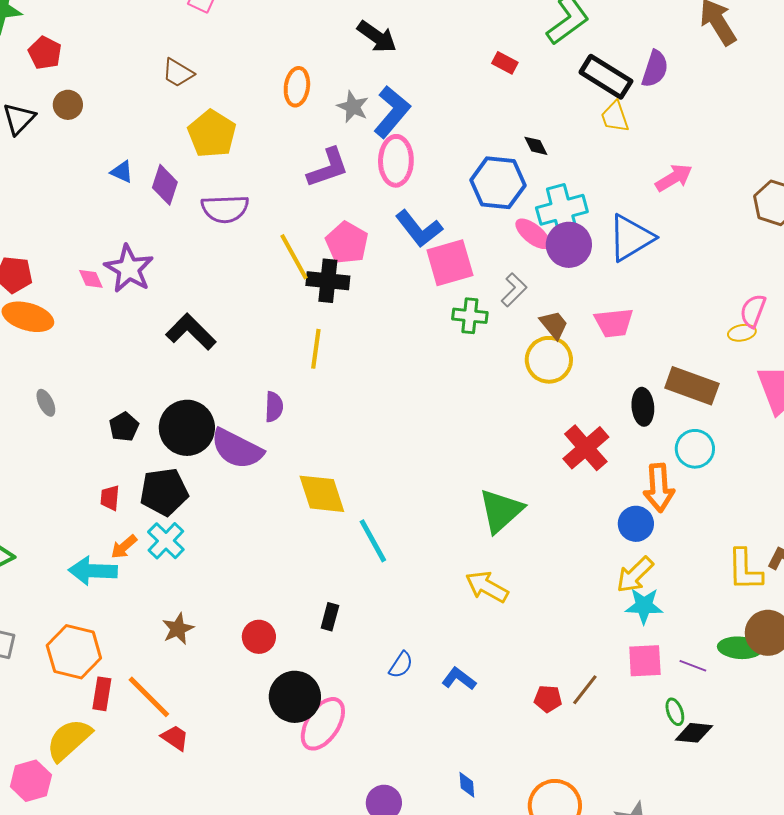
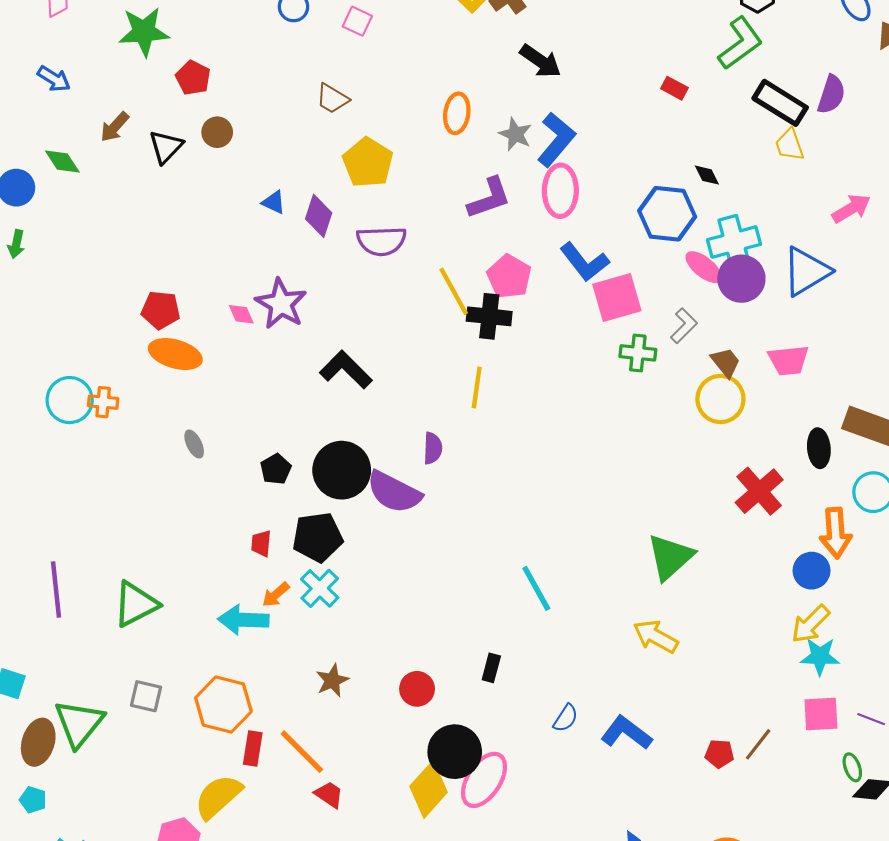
yellow diamond: (322, 494) -> (429, 789), moved, turned 60
blue L-shape: (459, 679) -> (626, 733), size x1.4

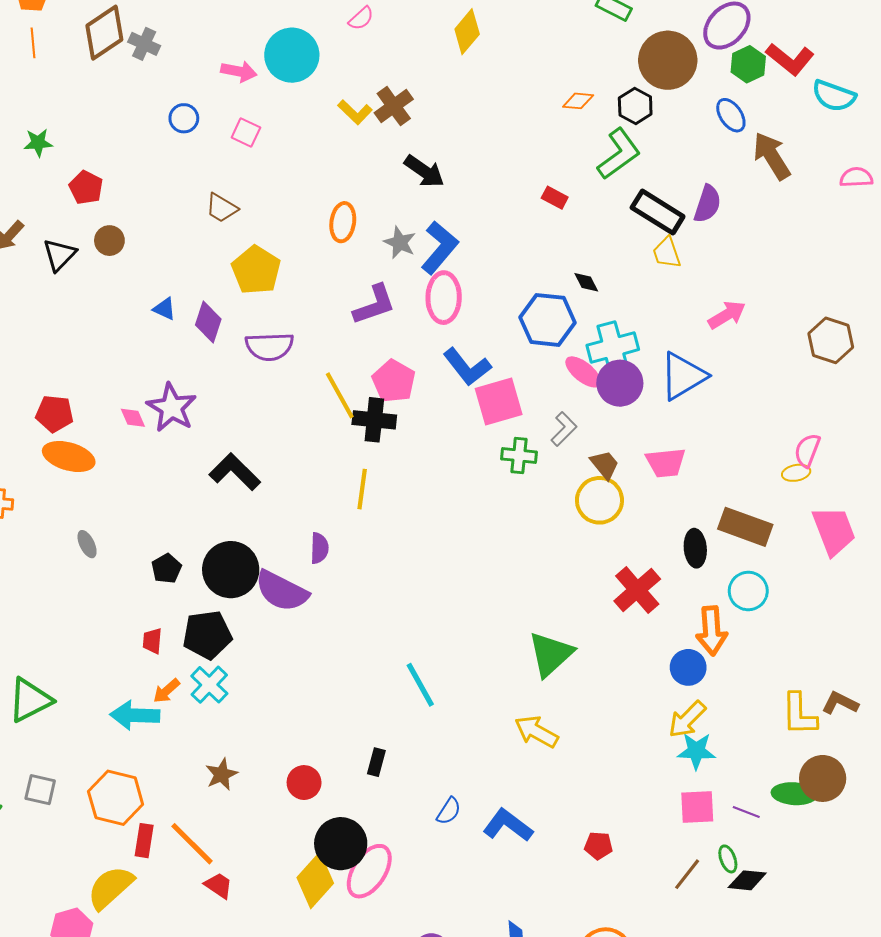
green star: (144, 32) -> (38, 143), size x0.6
brown line: (758, 744) -> (687, 874), moved

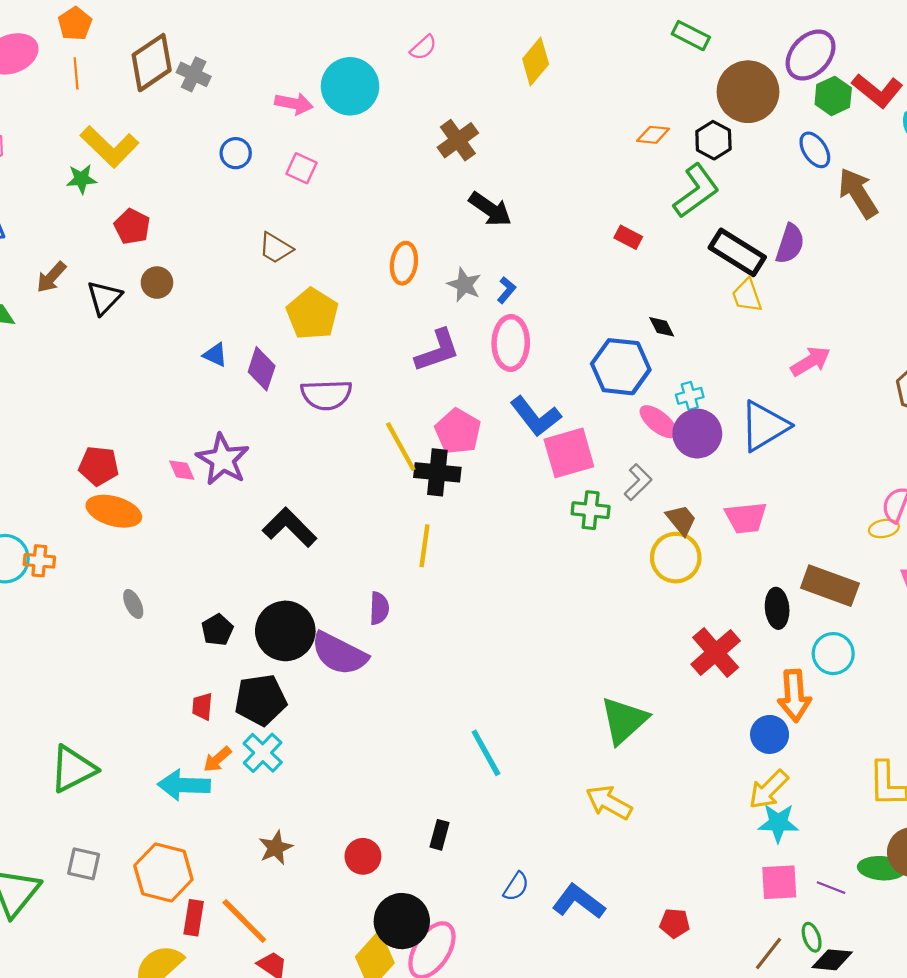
yellow L-shape: (355, 112) -> (110, 147), moved, size x1.6
blue L-shape: (440, 248) -> (506, 290), size x0.5
cyan cross: (613, 347) -> (690, 396), size x0.5

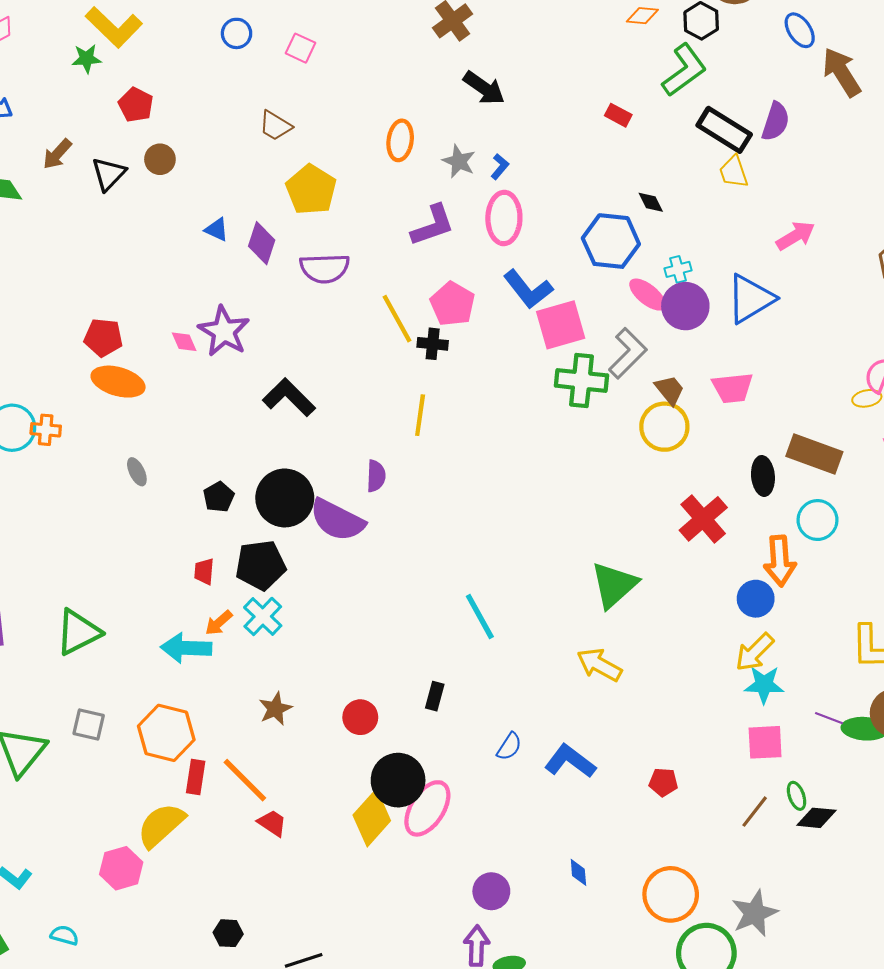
black cross: (437, 472) -> (433, 344), size x0.7
gray L-shape: (638, 482) -> (628, 353), size x1.4
green cross: (591, 510) -> (582, 381), size x1.4
purple line: (831, 888) -> (829, 718), moved

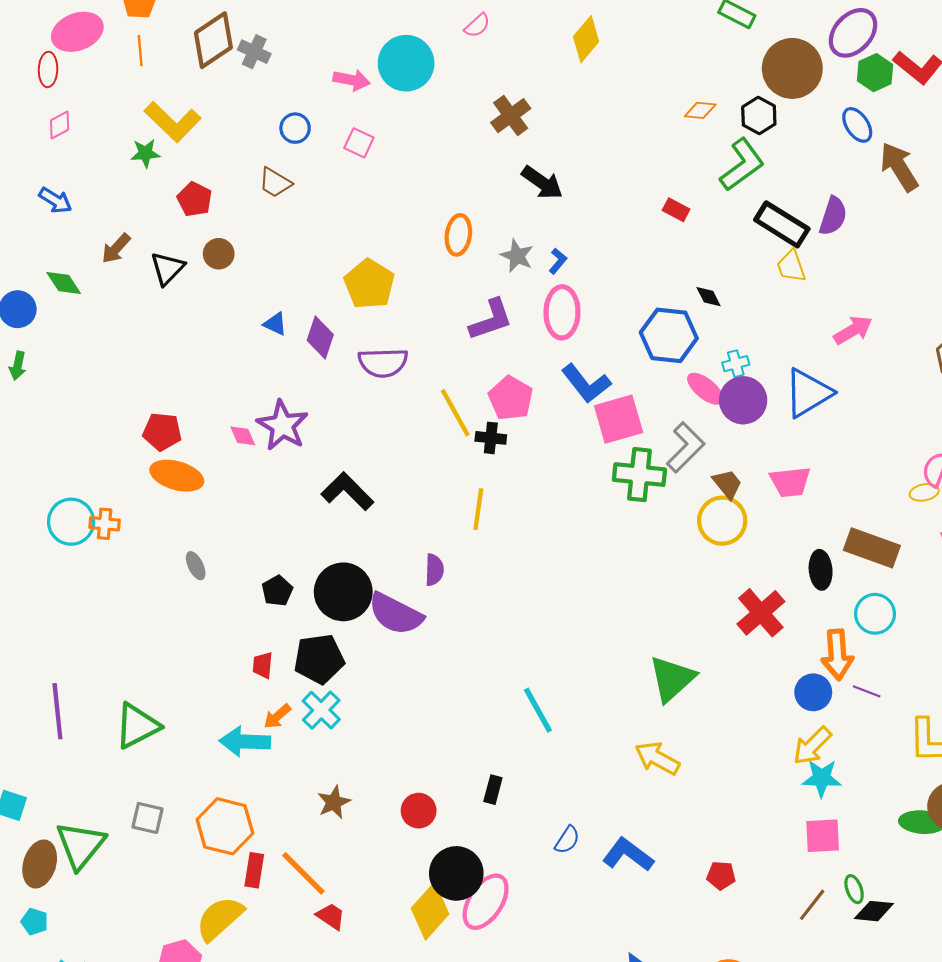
brown trapezoid: (275, 126) -> (275, 183), moved
purple line: (829, 718) -> (867, 691), moved

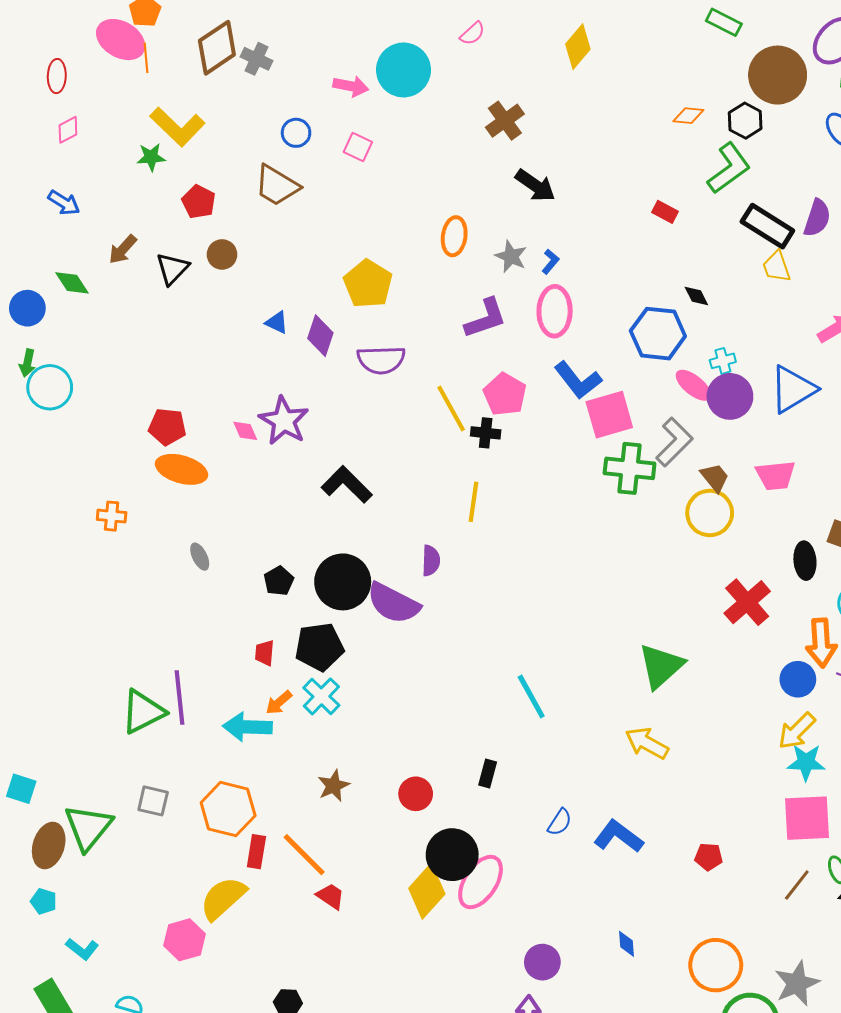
pink ellipse: (77, 32) -> (121, 40), moved, turned 51
brown trapezoid: (275, 183) -> (277, 186), size x1.4
cyan circle: (71, 522) -> (50, 387), moved
purple line: (57, 711) -> (179, 697), moved
pink square: (823, 836) -> (807, 818), size x1.4

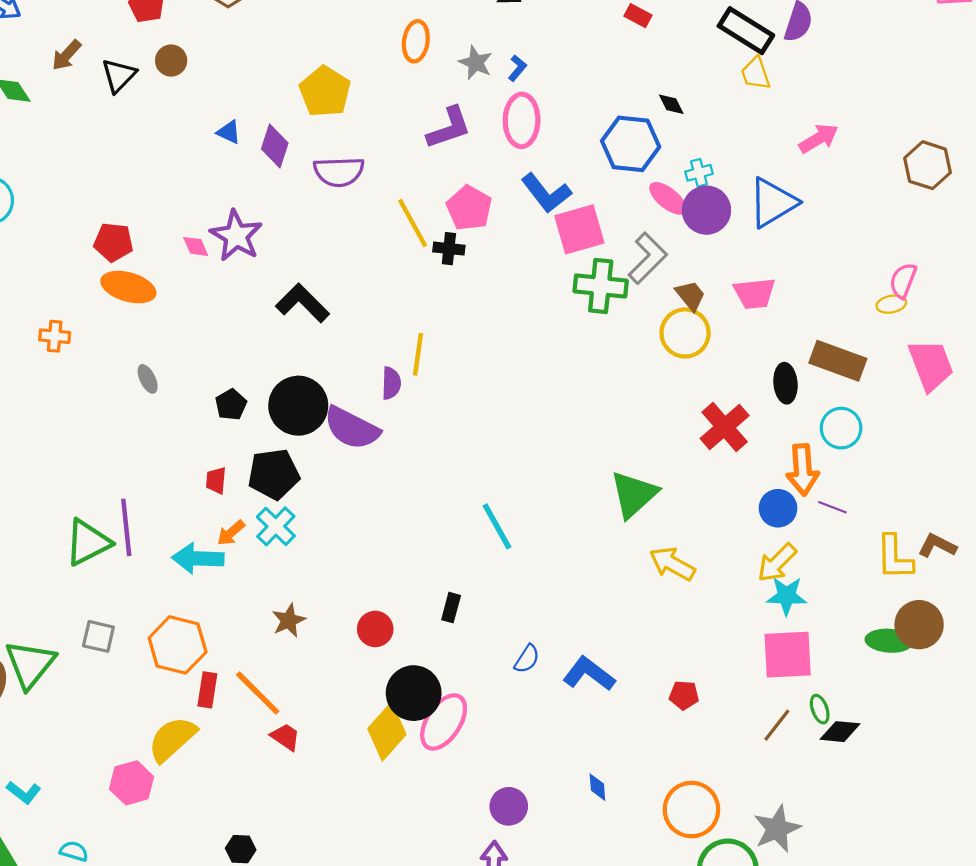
yellow line: (473, 502) -> (418, 354), moved
yellow arrow: (647, 743) -> (672, 564), moved

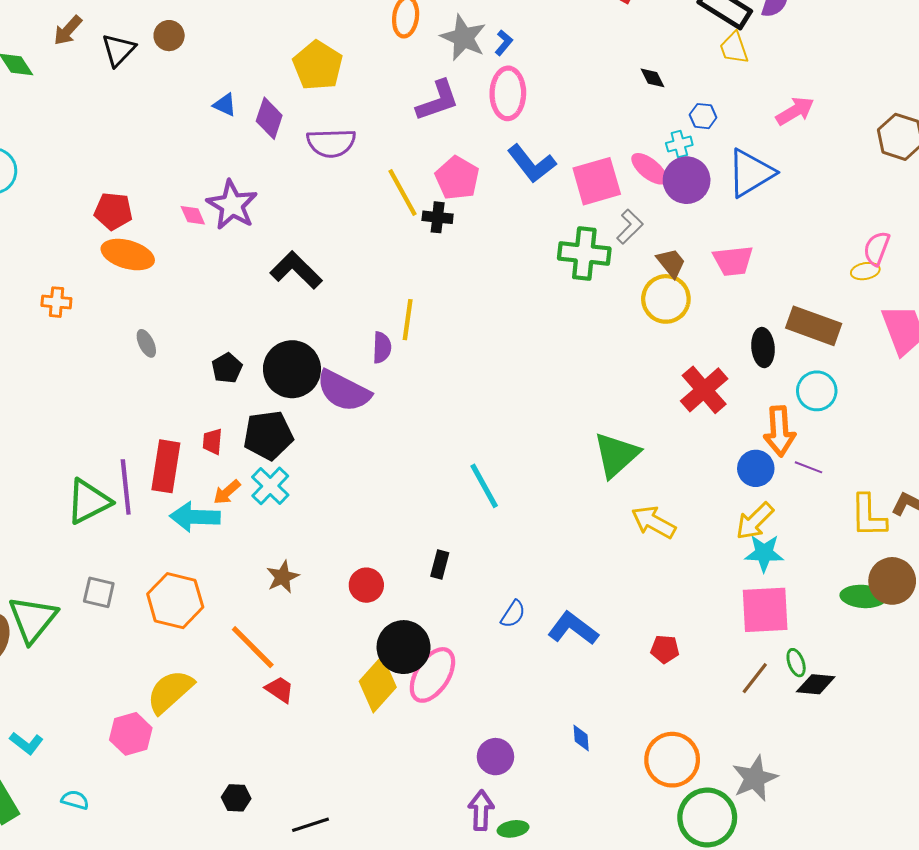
gray star: (476, 63) -> (463, 38), size x1.4
blue hexagon: (631, 144) -> (703, 116), moved, size x0.5
pink square: (579, 229) -> (597, 181), moved
gray L-shape: (648, 258) -> (630, 227), size x0.7
red rectangle: (207, 690) -> (166, 466), moved, size x1.5

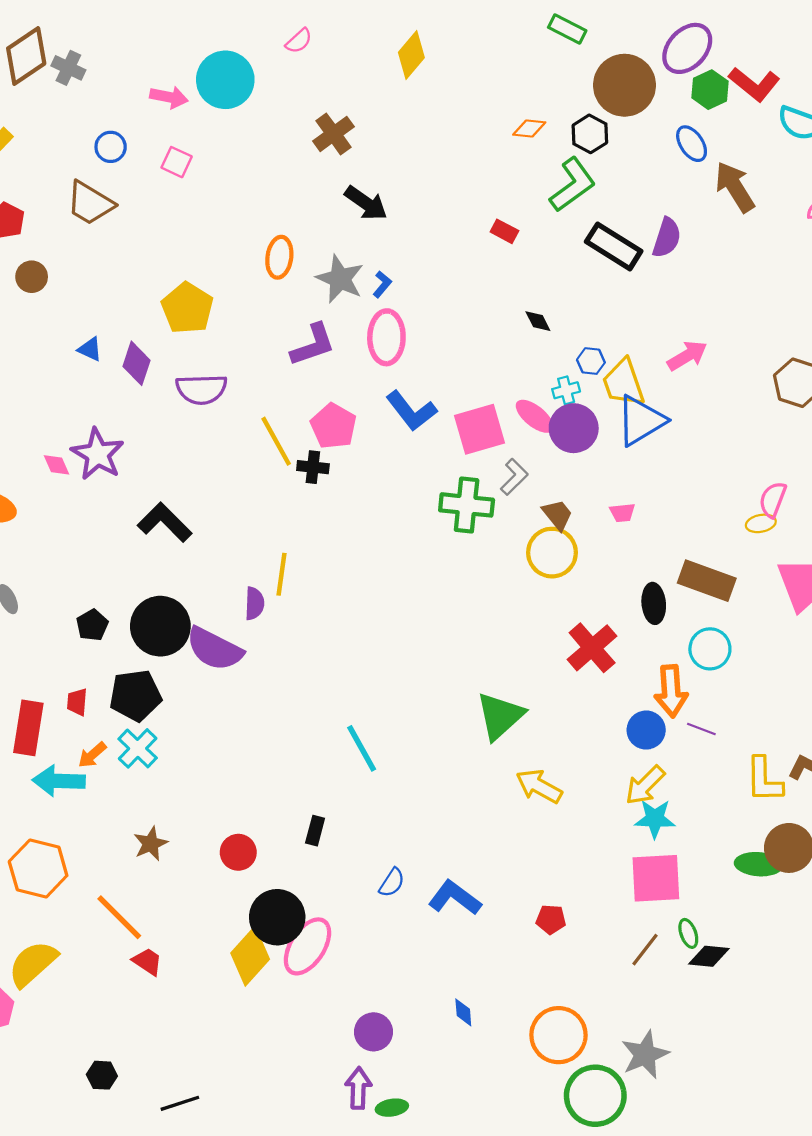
yellow trapezoid: (734, 48) -> (623, 383), moved, size x1.4
pink trapezoid: (733, 261) -> (622, 513), size x0.6

